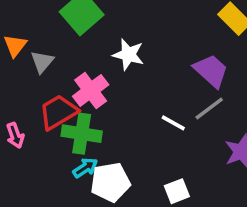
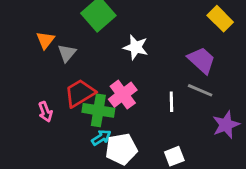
pink cross: (91, 90) -> (123, 95), moved
gray line: (209, 108) -> (200, 90), turned 60
white line: (173, 123) -> (171, 102), turned 60

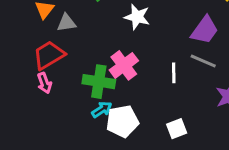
gray triangle: (67, 53) -> (67, 23), turned 42
purple trapezoid: (202, 60) -> (205, 30), turned 84
red trapezoid: (80, 93) -> (49, 55), moved

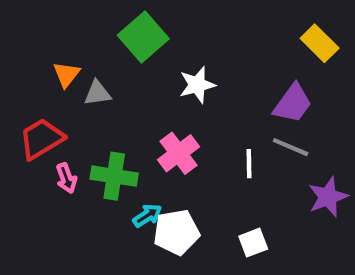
white star: (137, 17) -> (197, 85), turned -30
red trapezoid: (49, 55) -> (41, 139), moved
green cross: (99, 82) -> (114, 176), moved

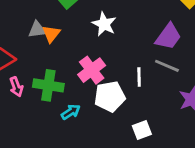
orange triangle: (66, 74) -> (51, 34), moved
white star: (197, 85) -> (104, 24), turned -30
white pentagon: (176, 232) -> (110, 97), moved

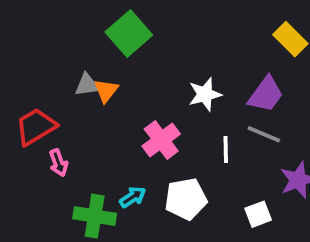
white star: (104, 24) -> (205, 94), moved, turned 30
green cross: (48, 85) -> (95, 216), moved
white pentagon: (110, 97) -> (186, 199), moved
white square: (142, 130) -> (258, 214), moved

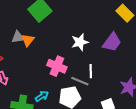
gray line: (264, 134) -> (80, 81), moved
pink cross: (161, 140) -> (57, 66), turned -30

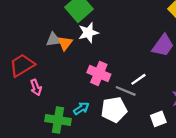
white star: (80, 42) -> (88, 33), moved
white line: (91, 71) -> (138, 79), turned 56

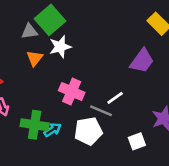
gray triangle: (53, 40) -> (29, 31), moved
green cross: (58, 120) -> (35, 125), moved

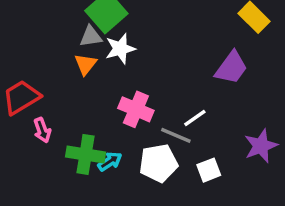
gray triangle: (29, 31) -> (91, 36), moved
white square: (137, 141) -> (209, 170), moved

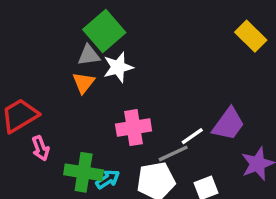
purple trapezoid: (231, 68) -> (228, 124), moved
pink cross: (136, 109) -> (134, 128), turned -32
gray line: (176, 135) -> (173, 153), turned -48

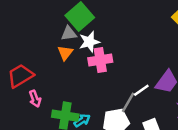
pink cross: (134, 128) -> (100, 60), moved
gray line: (173, 153) -> (128, 102), turned -35

